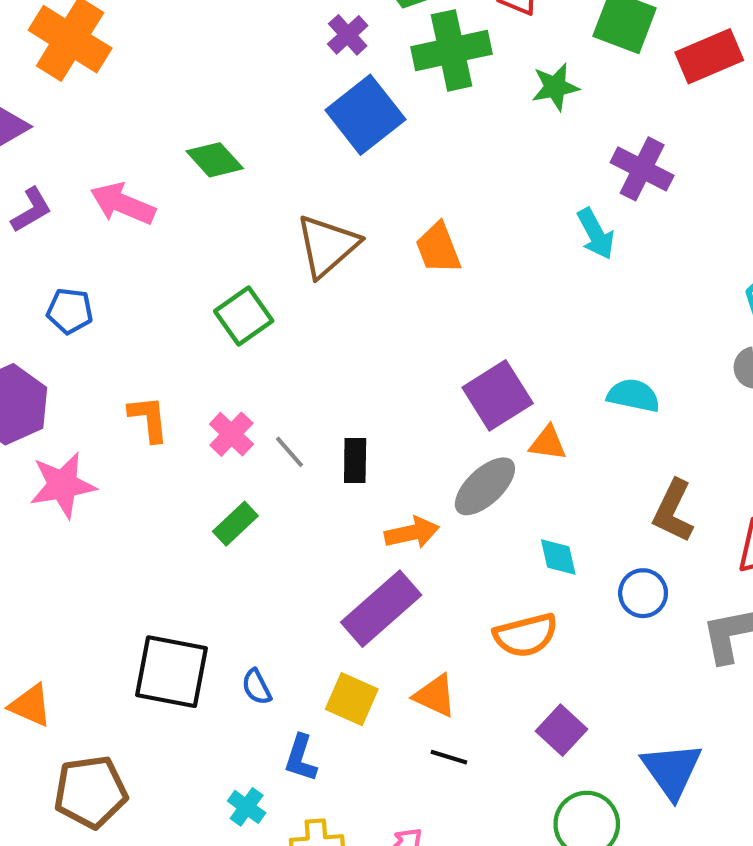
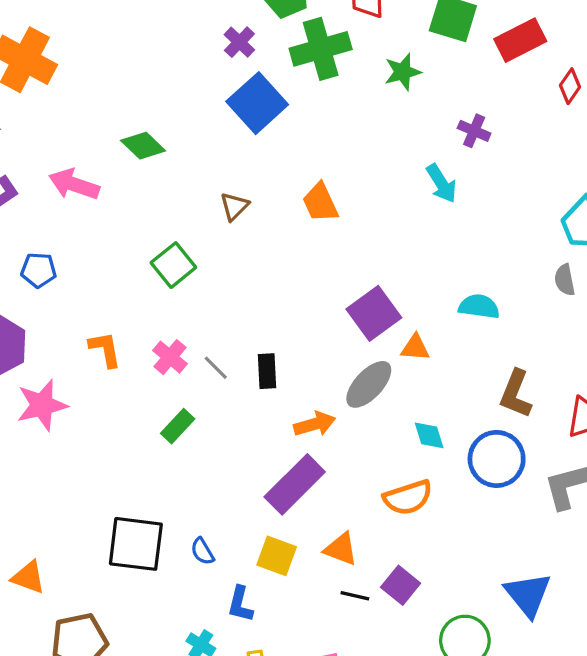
purple cross: (642, 169) -> (474, 131), size x0.7
brown triangle: (327, 246) -> (234, 206), size x0.6
blue circle: (643, 593) -> (497, 459), size x1.5
purple square: (561, 730) -> (401, 585), moved

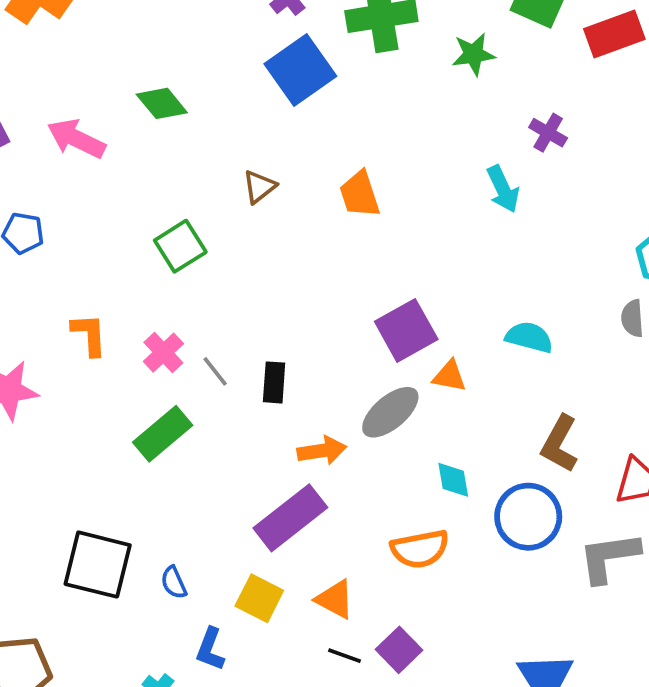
green rectangle: (178, 426) -> (163, 434), size x1.4

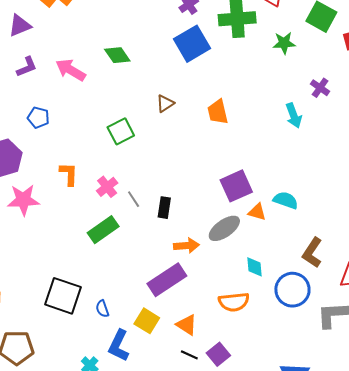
cyan semicircle: (529, 337) -> (286, 200), moved
blue L-shape: (210, 649) -> (119, 346), size x1.4

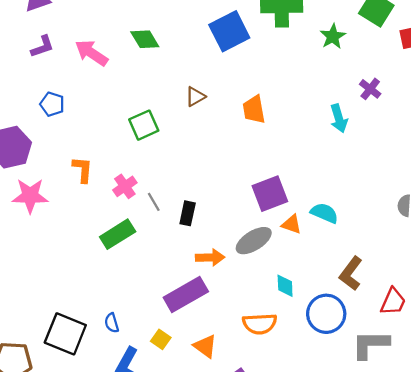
green star: (284, 43) -> (333, 36), turned -30
black square: (63, 296) -> (65, 334), moved
yellow square: (147, 321) -> (161, 339), size x0.7

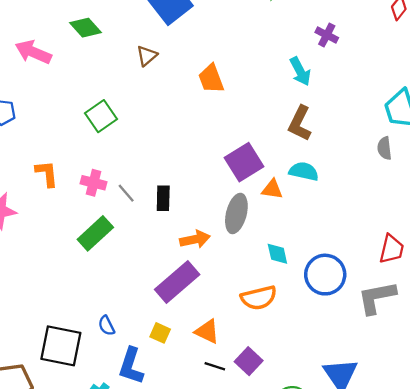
brown triangle: (195, 97) -> (147, 56), moved
pink cross: (125, 186) -> (94, 183), turned -30
gray ellipse: (254, 241) -> (236, 213), turned -33
brown L-shape: (351, 273) -> (300, 123), moved

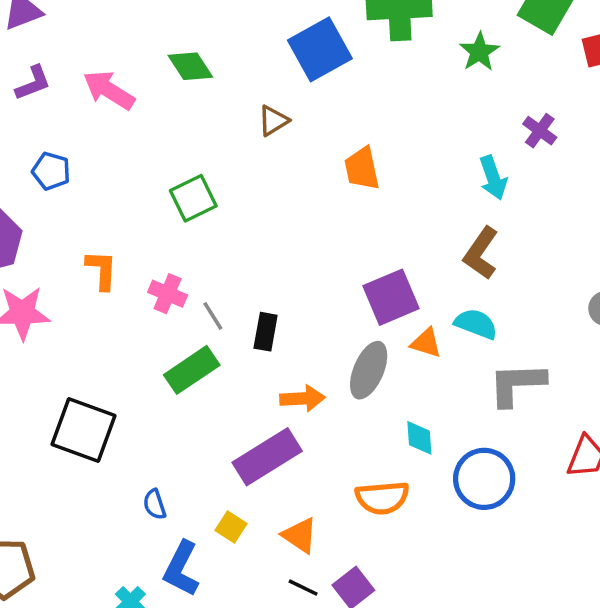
green rectangle: (95, 233) -> (192, 370), moved
gray L-shape: (377, 297) -> (517, 384), moved
black square: (61, 346) -> (83, 430), moved

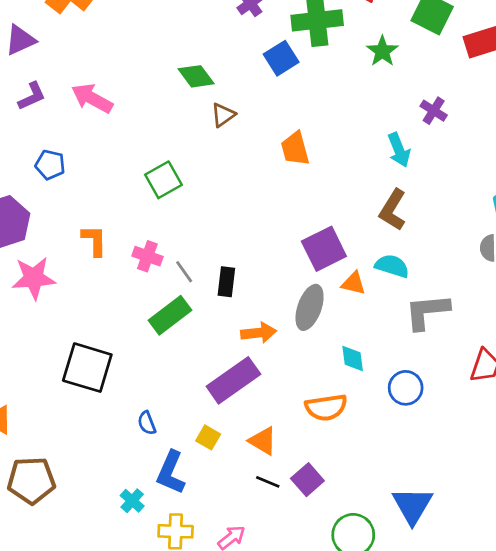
blue square: (320, 49) -> (281, 58), moved, size x0.7
green diamond: (190, 66) -> (196, 76), moved
blue circle: (484, 479) -> (406, 388), size x0.7

